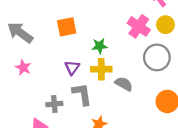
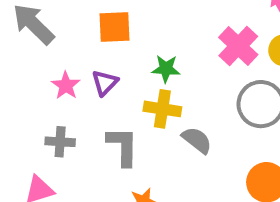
pink star: (23, 67) -> (66, 86), moved
purple triangle: (72, 68) -> (105, 83), moved
gray cross: (54, 104) -> (60, 142), moved

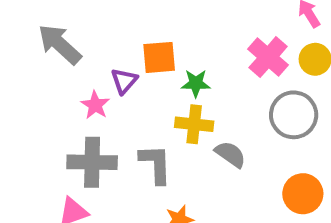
orange square: (115, 27) -> (159, 57), moved
purple triangle: (105, 83) -> (124, 81), moved
gray cross: (60, 142) -> (92, 162), size x1.6

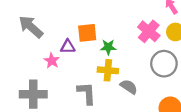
purple triangle: (124, 81) -> (68, 47), turned 49
gray cross: (92, 162) -> (33, 94), moved

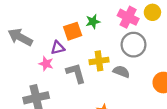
green star: (108, 47) -> (93, 22), moved
gray circle: (164, 64) -> (133, 45), moved
gray L-shape: (87, 93) -> (76, 73), moved

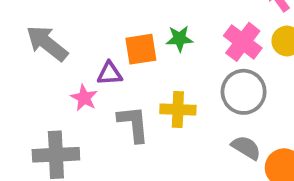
gray semicircle: (121, 72) -> (246, 148), moved

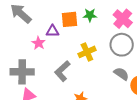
yellow cross: (178, 110) -> (87, 52), turned -30
gray L-shape: (133, 124) -> (62, 71), moved, turned -130

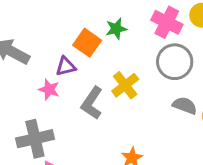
orange square: (70, 19) -> (87, 43), turned -36
gray L-shape: (62, 71) -> (92, 103), moved

